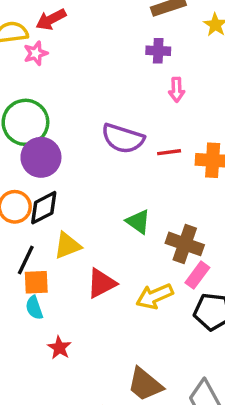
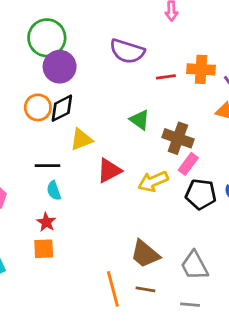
red line: (169, 152) -> (166, 77), moved
black line: (26, 260) -> (48, 166), moved, turned 65
orange square: (36, 282) -> (44, 249), moved
red star: (59, 348) -> (46, 222), moved

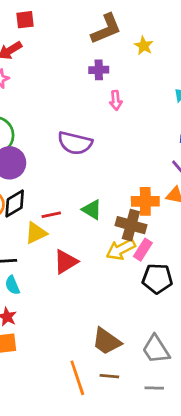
orange cross: (201, 69) -> (145, 201), moved
red line: (166, 77) -> (51, 215), moved
yellow arrow: (153, 181) -> (121, 249), moved

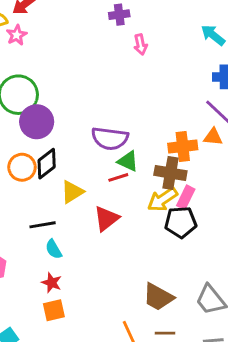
purple semicircle: (75, 143) -> (110, 138), moved
red line: (51, 215) -> (118, 177), moved
black pentagon: (157, 279) -> (181, 222), moved

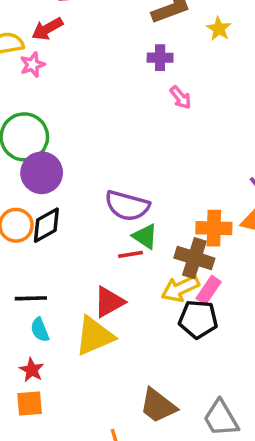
pink arrow: (140, 44) -> (181, 98), turned -36
yellow triangle: (72, 192) -> (94, 336), moved, size x1.4

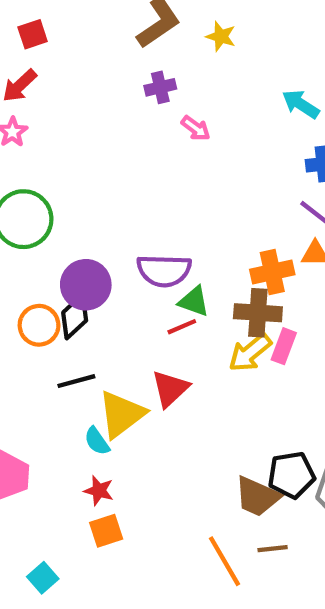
purple circle: (42, 173) -> (86, 285), moved
black line: (31, 298) -> (76, 381), moved
black pentagon: (198, 319) -> (291, 475), moved
yellow triangle: (94, 336) -> (122, 414), moved

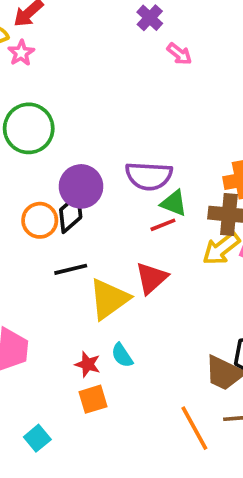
purple cross: (160, 87) -> (150, 18), turned -35
cyan semicircle: (97, 441) -> (122, 355), moved

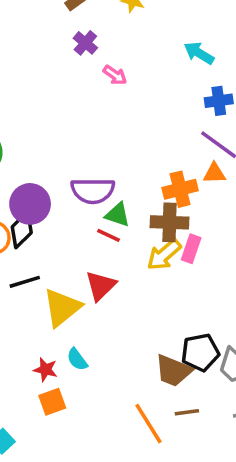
red line: (163, 225) -> (109, 235), turned 50

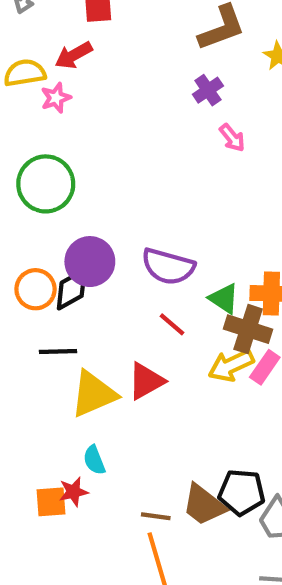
green triangle: (118, 215) -> (224, 299), moved
red star: (45, 370) -> (73, 492), moved, turned 30
brown line: (187, 412) -> (156, 516), moved

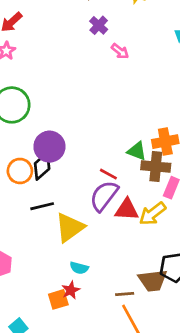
purple semicircle: (168, 266) -> (104, 196), moved, turned 124
yellow arrow: (231, 365) -> (153, 214), moved
red triangle: (146, 381) -> (127, 210), moved, turned 45
cyan semicircle: (94, 460) -> (79, 268), turned -42
brown trapezoid: (204, 505) -> (153, 280), turned -32

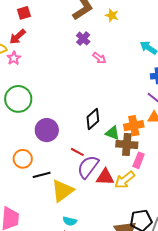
black diamond: (42, 166) -> (93, 119), moved
orange circle: (20, 171) -> (23, 159), moved
red line: (108, 174) -> (77, 152), moved

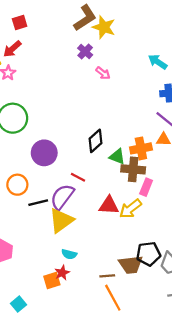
yellow star: (112, 15) -> (104, 27), moved, size x1.5
purple semicircle: (88, 167) -> (62, 197), moved

